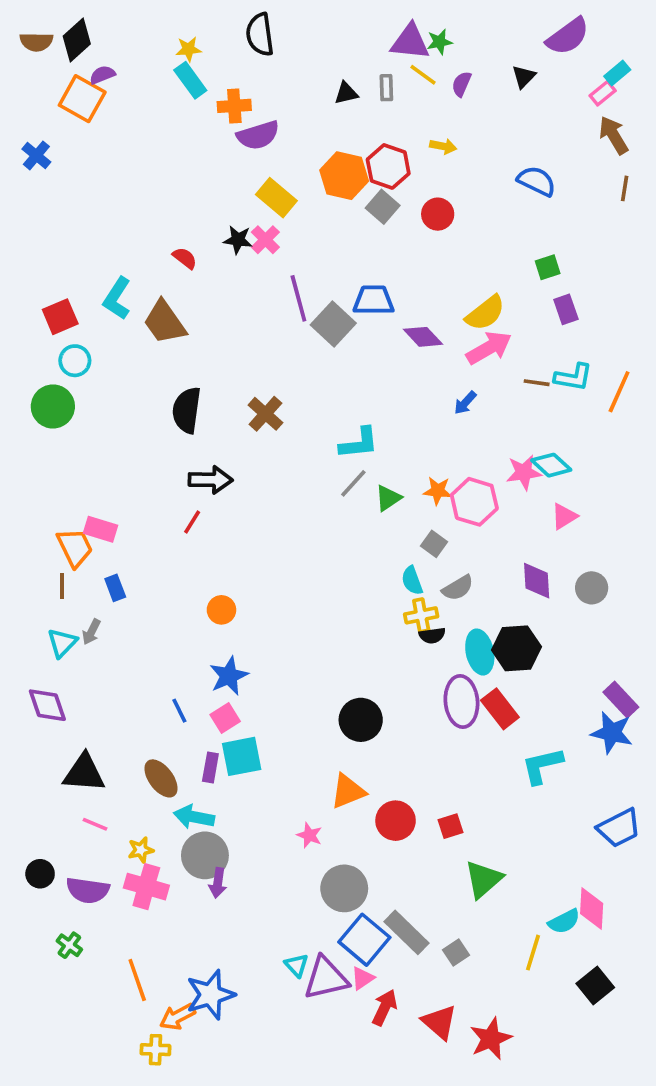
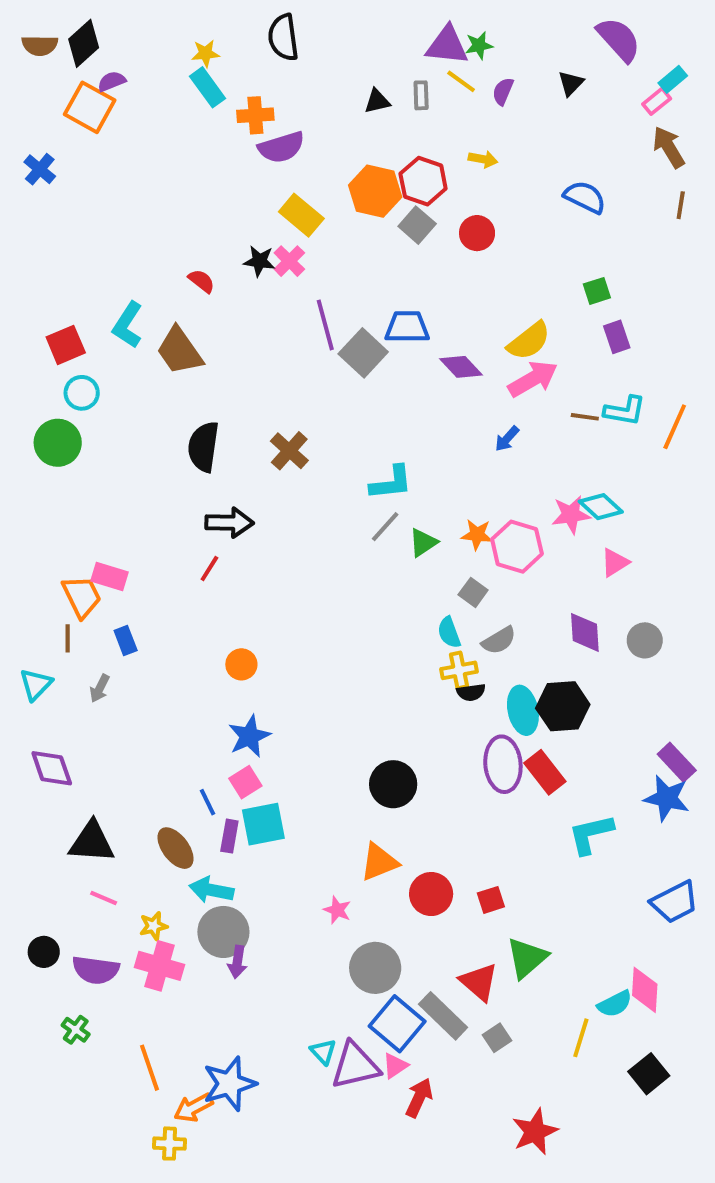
purple semicircle: (568, 36) -> (619, 39), turned -96
cyan triangle: (62, 643) -> (36, 684), moved
blue line: (179, 711) -> (207, 802), moved
red triangle: (440, 1022) -> (479, 982), moved

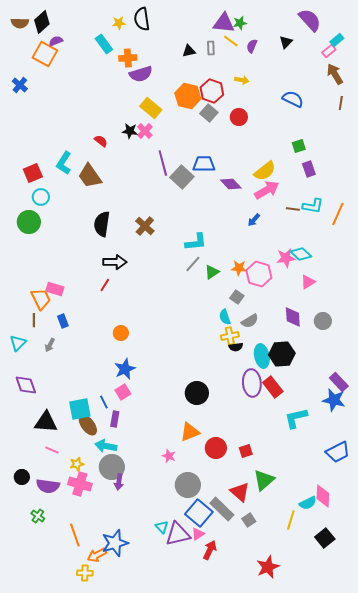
yellow star: (205, 53) -> (119, 23), moved
cyan square: (263, 824) -> (80, 409), moved

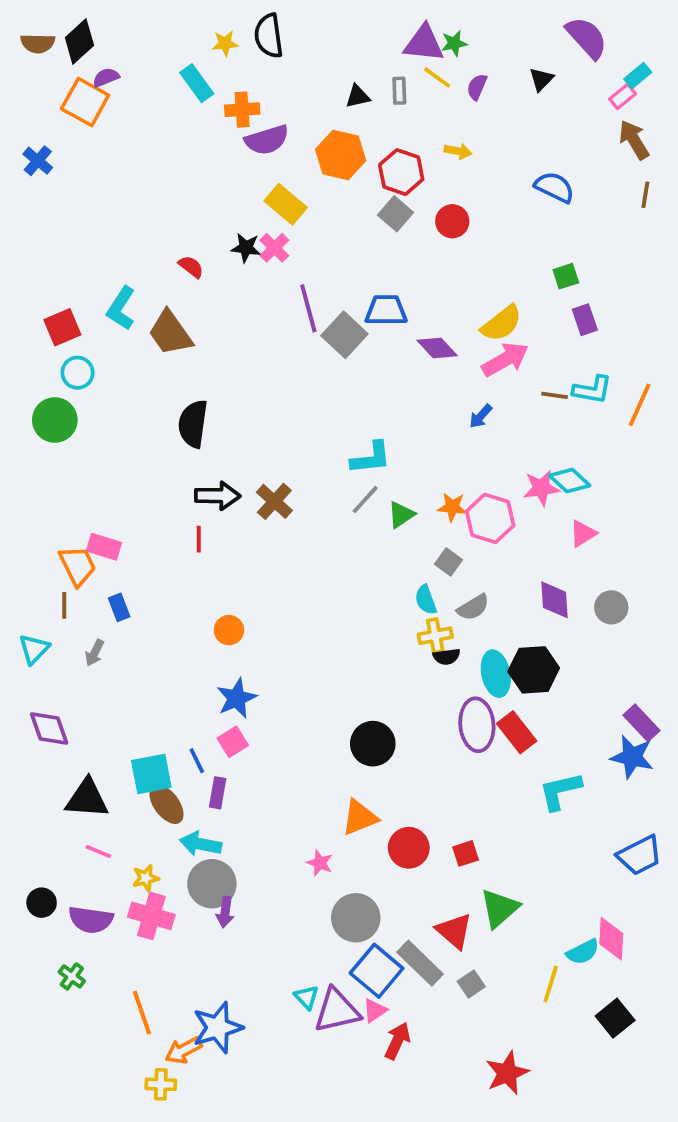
orange hexagon: (188, 96) -> (341, 155), moved
brown cross: (145, 226) -> (274, 501), moved
red line: (105, 285) -> (199, 539), turned -32

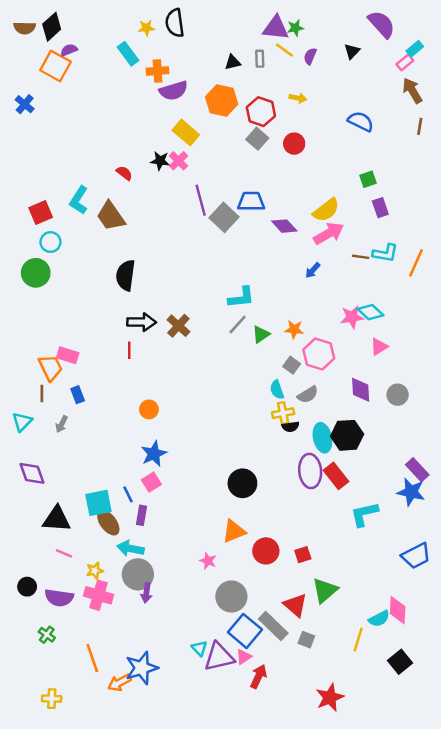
pink hexagon: (490, 518) -> (319, 354), moved
gray square: (471, 984) -> (306, 640), turned -35
yellow cross: (161, 1084) -> (52, 699), moved

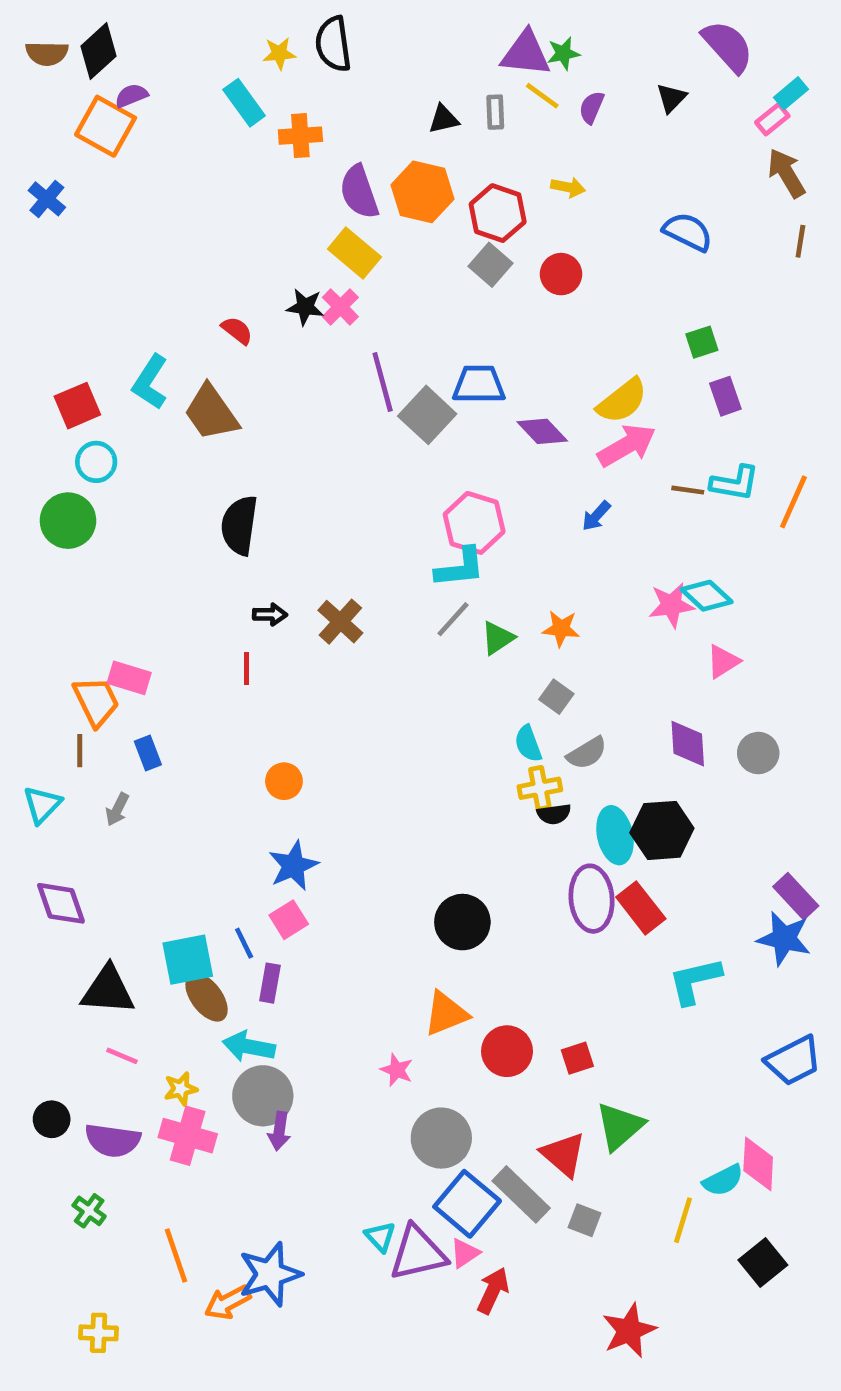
purple semicircle: (174, 91) -> (359, 192), moved, turned 88
black arrow: (142, 322) -> (270, 615), size x0.6
pink hexagon: (319, 354) -> (474, 523), moved

